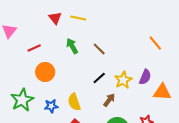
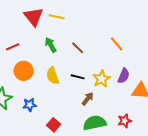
red triangle: (55, 18) -> (34, 17), size x1.5
orange line: (155, 43) -> (117, 44), moved
black line: (99, 78) -> (78, 77), turned 56
yellow semicircle: (74, 102) -> (53, 76), moved

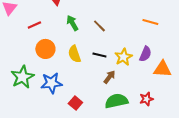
orange line: (117, 44) -> (150, 22), moved, turned -35
blue star: (30, 105) -> (51, 83), size x1.5

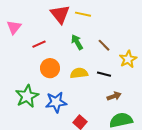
yellow semicircle: (74, 54) -> (79, 73), turned 102
yellow star: (123, 57) -> (128, 59), moved
brown arrow: (109, 77) -> (114, 96), turned 32

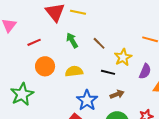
black line: (104, 74) -> (108, 72), moved
brown arrow: (114, 96) -> (117, 94), moved
blue star: (56, 102) -> (87, 100), moved, turned -30

